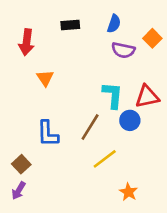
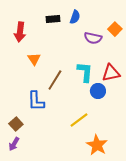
blue semicircle: (114, 24) -> (75, 17), moved
brown line: (90, 127) -> (55, 80), moved
orange star: (129, 192) -> (97, 145), size x1.5

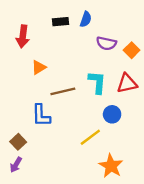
orange square: (115, 29) -> (132, 50), moved
orange triangle: (34, 59) -> (39, 67), turned 32
brown line: (55, 80) -> (63, 91), turned 45
blue circle: (98, 91) -> (112, 114), moved

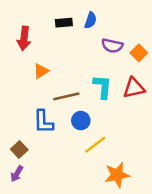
blue circle: (112, 114) -> (81, 121), moved
orange star: (111, 166) -> (117, 175), turned 30

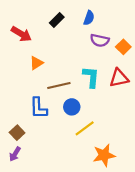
blue semicircle: (90, 20) -> (89, 18), moved
black rectangle: (64, 23) -> (57, 20), turned -40
red arrow: (24, 38) -> (21, 34), turned -66

